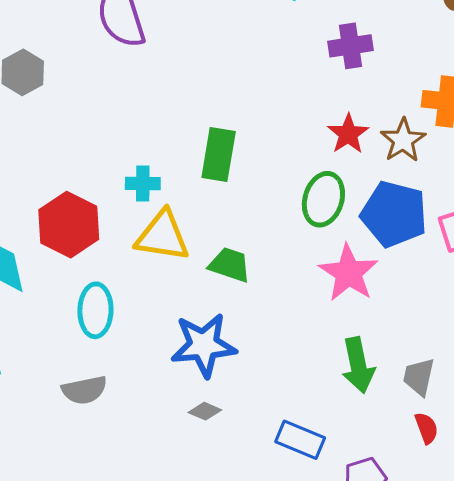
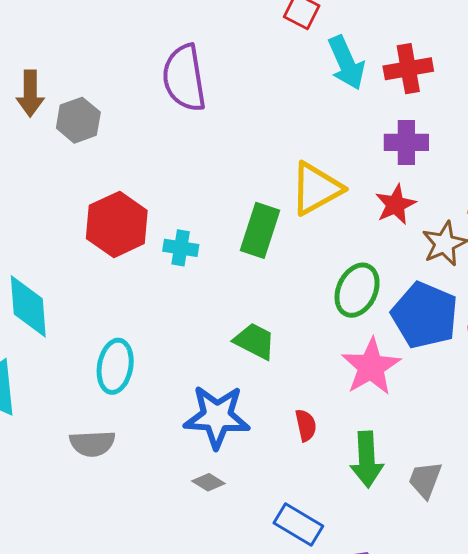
red star: (348, 134) -> (395, 205), moved
red hexagon: (69, 225) -> (117, 224), moved
yellow triangle: (162, 236) -> (316, 188), moved, turned -46
red semicircle: (427, 428) -> (306, 425), moved

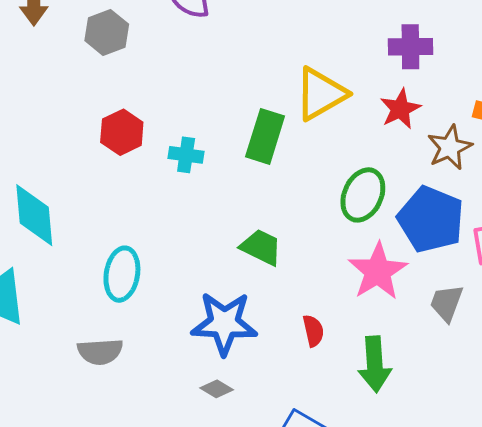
gray hexagon: (78, 120) -> (107, 32), moved
red hexagon: (117, 224) -> (122, 132), size x0.7
gray trapezoid: (425, 480) -> (447, 303), moved

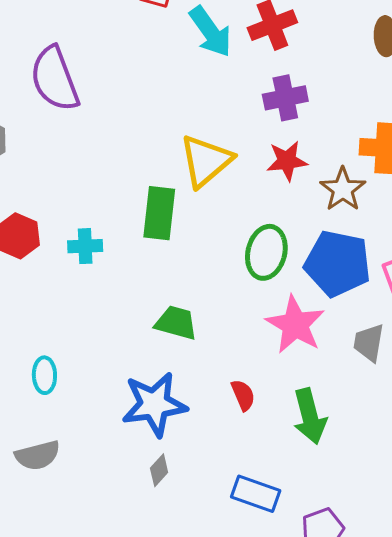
red star: (400, 109) -> (287, 161), turned 30
cyan ellipse: (122, 274) -> (44, 375), size x0.7
gray diamond: (217, 389) -> (159, 470), turned -68

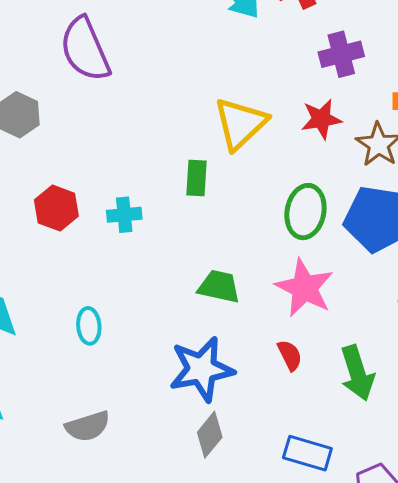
purple cross: (285, 98) -> (341, 54), moved
green rectangle: (159, 213) -> (197, 178), size x0.7
pink star: (295, 325) -> (304, 288), moved
cyan ellipse: (44, 375) -> (89, 326), moved
gray diamond: (159, 470) -> (210, 435), size x1.4

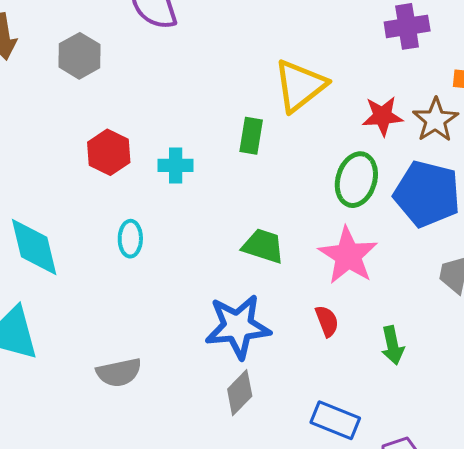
red star: (321, 119) -> (382, 116), moved
cyan ellipse: (89, 326) -> (130, 239), moved
green arrow: (357, 373) -> (392, 345), size x0.7

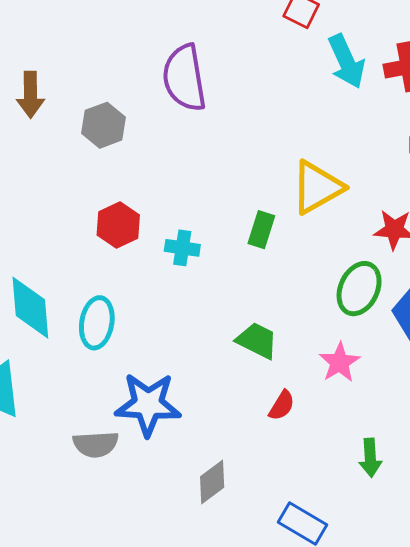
cyan ellipse: (130, 239) -> (97, 323), moved, size x1.4
pink star: (348, 255) -> (340, 362), size x0.7
red semicircle: (327, 321) -> (282, 405), moved, turned 44
blue star: (238, 327) -> (148, 404), moved

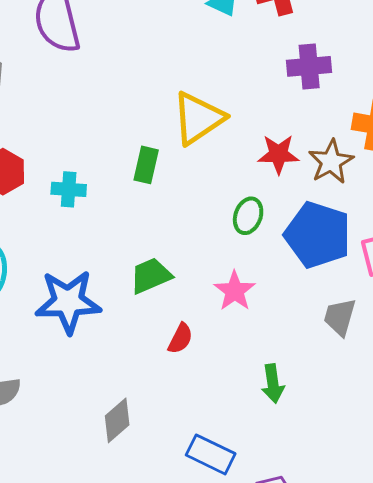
green ellipse: (359, 289) -> (248, 216), size x0.7
green trapezoid: (257, 340) -> (151, 276), turned -45
blue star: (148, 404) -> (68, 302), moved

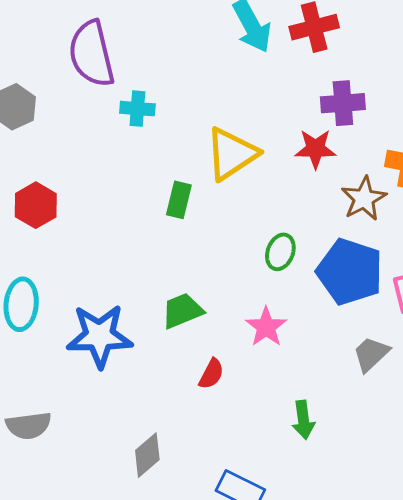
red star: (278, 154) -> (315, 149), moved
cyan cross: (69, 189) -> (137, 109), moved
gray trapezoid: (340, 317) -> (371, 354), turned 30

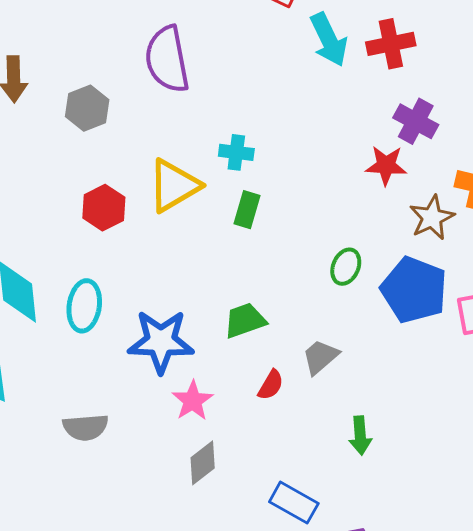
purple cross: (343, 103) -> (416, 121), turned 30
cyan cross: (137, 109) -> (236, 152), moved
yellow triangle: (232, 154) -> (174, 186), moved
pink star: (266, 327) -> (193, 401), moved
gray trapezoid: (371, 354) -> (320, 357), moved

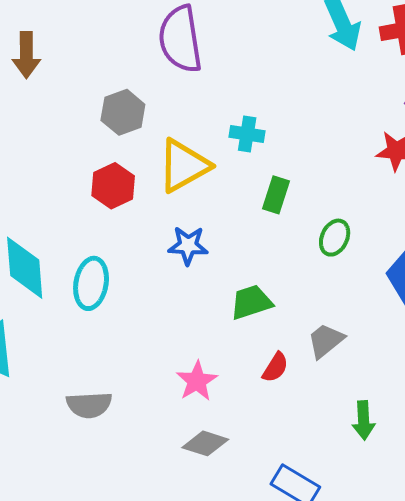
gray hexagon: (87, 108) -> (123, 112), moved
green rectangle: (247, 210) -> (276, 195), moved
green ellipse: (346, 267) -> (335, 238), moved
blue star: (161, 341) -> (188, 246), moved, size x0.6
gray diamond: (203, 463) -> (205, 443), turned 54

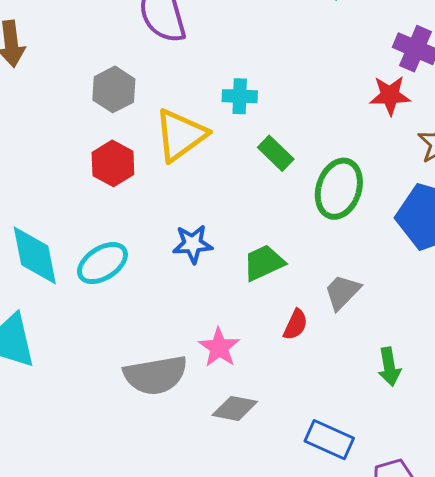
green rectangle: (276, 195) -> (276, 153), turned -57
green ellipse: (335, 238) -> (339, 189), size x1.6
blue star: (188, 246) -> (193, 244), moved
cyan ellipse: (91, 283) -> (102, 263), turned 54
gray semicircle: (89, 405) -> (156, 375), moved, size x1.4

